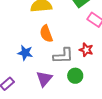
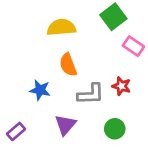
green circle: (75, 76) -> (115, 129), moved

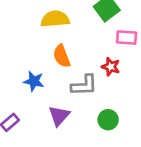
pink rectangle: (133, 46) -> (127, 38), turned -30
red star: (121, 86) -> (111, 67), moved

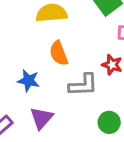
purple triangle: (59, 116) -> (41, 118), moved

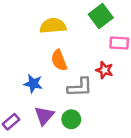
green circle: (109, 122) -> (71, 119), moved

